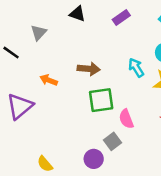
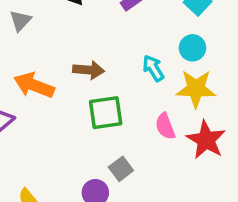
orange arrow: (49, 80) -> (34, 85), size x1.6
pink semicircle: (126, 119) -> (165, 126), moved

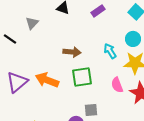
orange arrow: (34, 85) -> (47, 80), moved
gray square: (121, 169) -> (91, 110), turned 32

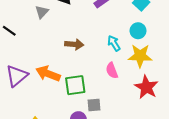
gray triangle: (32, 23) -> (42, 12), moved
green square: (82, 77) -> (75, 85), moved
pink semicircle: (117, 85) -> (112, 70), moved

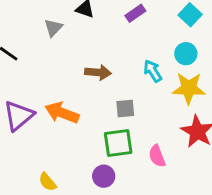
pink semicircle: (112, 70) -> (157, 156), moved
green square: (75, 85) -> (118, 143), moved
gray square: (94, 105) -> (125, 108), moved

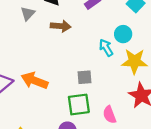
cyan circle: (186, 54) -> (123, 34), moved
brown arrow: (98, 72) -> (61, 26), moved

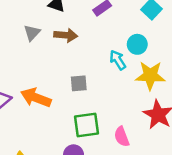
gray triangle: (28, 14) -> (32, 33), moved
gray square: (84, 77) -> (79, 83), moved

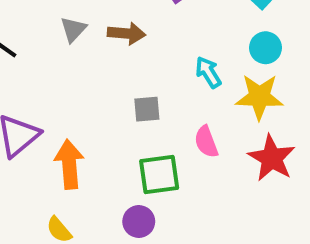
cyan circle: (137, 44) -> (265, 48), moved
orange arrow: (36, 98) -> (69, 164), moved, turned 64
pink semicircle: (122, 137) -> (206, 142), moved

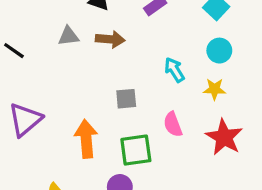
gray triangle: (73, 29) -> (68, 36), turned 40
yellow star: (259, 97) -> (215, 89), size x0.6
orange arrow: (69, 164) -> (86, 139), moved

